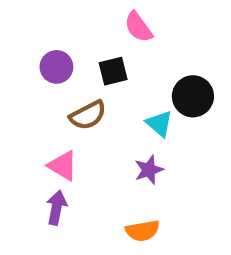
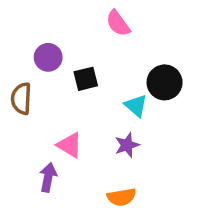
black square: (113, 71) -> (86, 79), moved
brown semicircle: (88, 115) -> (21, 99), moved, turned 120
pink triangle: (63, 166) -> (70, 145), moved

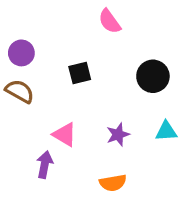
purple circle: (48, 57) -> (21, 53), moved
brown semicircle: (21, 99) -> (20, 91), turned 116
cyan triangle: (136, 106) -> (166, 131), moved, turned -45

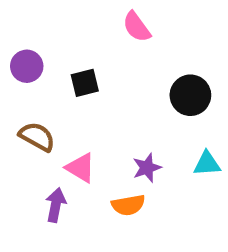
black square: (80, 73) -> (85, 83), moved
brown semicircle: (20, 91) -> (37, 137), moved
orange semicircle: (113, 183) -> (128, 205), moved

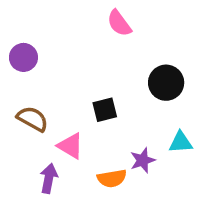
black square: (85, 83) -> (105, 110), moved
purple star: (147, 168) -> (143, 160), moved

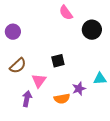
black circle: (166, 83) -> (92, 30), moved
brown semicircle: (32, 119) -> (18, 66), turned 108
pink triangle: (70, 146) -> (39, 81), turned 35

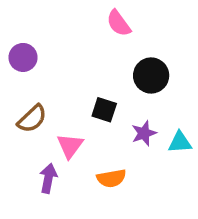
black circle: (92, 30) -> (151, 75), moved
black square: (58, 61) -> (104, 110), turned 32
purple star: (79, 89) -> (144, 133), moved

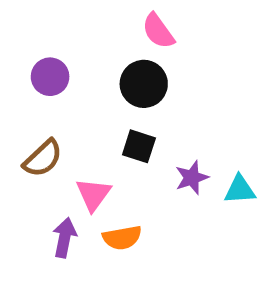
purple circle: (23, 57) -> (50, 77), moved
black circle: (151, 75) -> (144, 84), moved
orange semicircle: (111, 178) -> (122, 238), moved

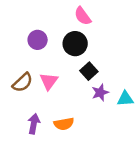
purple circle: (50, 77) -> (38, 40), moved
black square: (139, 146) -> (89, 71), moved, turned 30
pink triangle: (93, 194) -> (49, 81), moved

